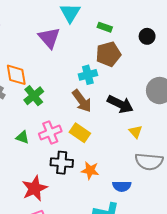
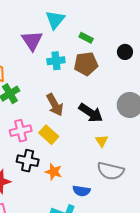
cyan cross: (88, 75) -> (56, 61), moved

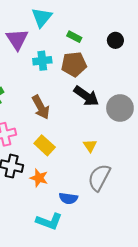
black circle: (125, 52) -> (115, 40), moved
black arrow: (91, 113) -> (86, 96), moved
yellow rectangle: (49, 135) -> (45, 145), moved
gray semicircle: (111, 171) -> (99, 178), turned 104

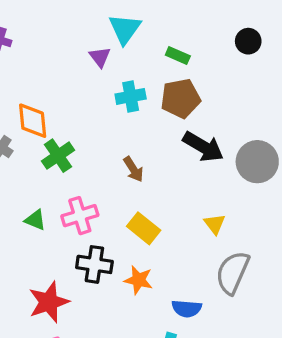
purple triangle: (17, 39) -> (100, 57), moved, size x0.6
black circle: (115, 40) -> (248, 41), moved
brown arrow: (41, 107) -> (133, 169), size x0.7

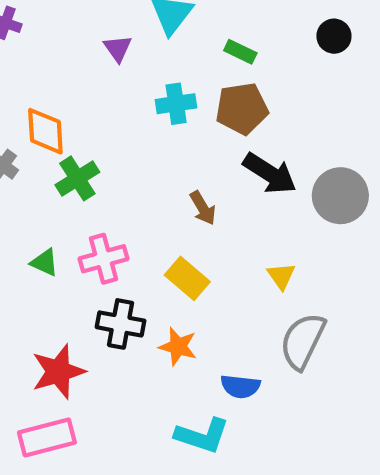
purple triangle: (100, 57) -> (118, 48), moved
brown arrow: (133, 169) -> (203, 208), moved

